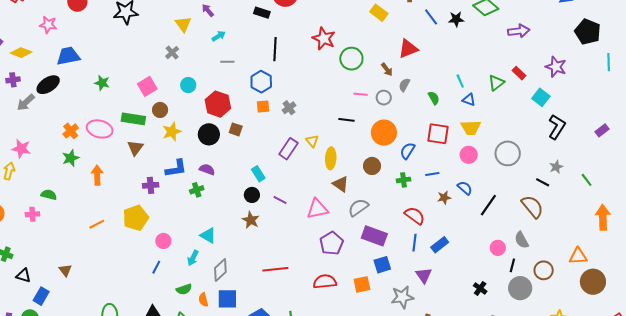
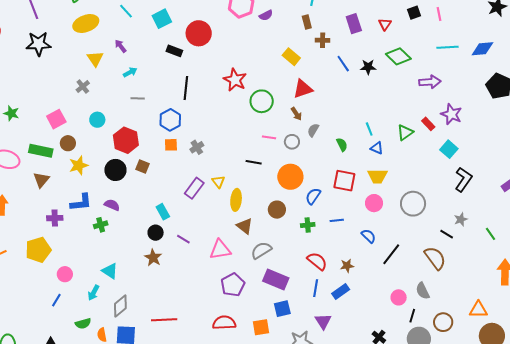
red triangle: (408, 49) -> (303, 89), moved
purple star: (556, 67) -> (451, 114), moved
brown star: (444, 198) -> (347, 266), moved
red line: (275, 269) -> (164, 320), moved

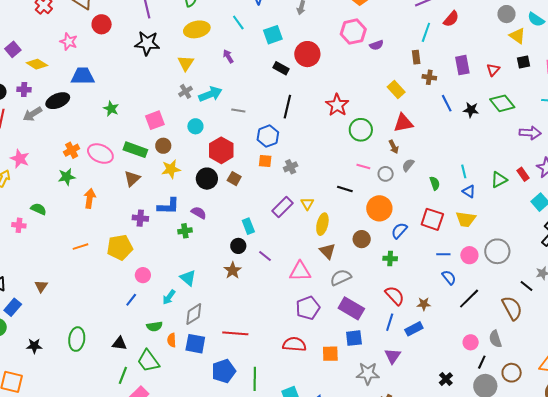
yellow triangle: (95, 59) -> (186, 63), moved
cyan arrow: (130, 72) -> (210, 94), moved, size x1.6
pink circle: (374, 203) -> (469, 255), moved
blue line: (337, 220) -> (443, 254), moved

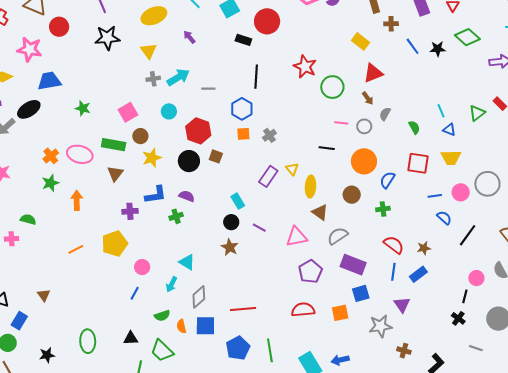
pink star: (69, 42) -> (30, 49), size x1.4
gray cross: (186, 91) -> (153, 79), turned 32
black line: (482, 362) -> (465, 296), moved

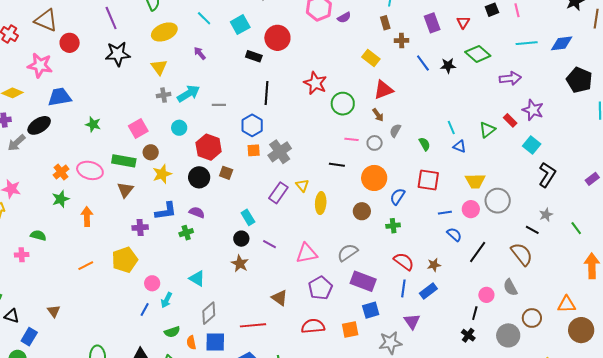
gray cross: (269, 135) -> (280, 152), size x1.6
yellow trapezoid: (451, 158) -> (475, 181), moved
brown triangle: (320, 212) -> (279, 298), moved
cyan arrow: (172, 284) -> (166, 300), moved

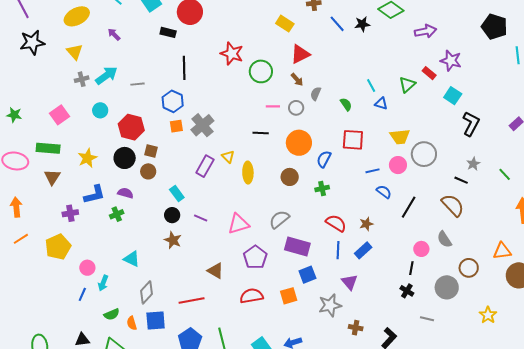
brown circle: (151, 152) -> (148, 171), moved
orange line: (86, 266) -> (21, 239), moved

